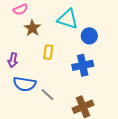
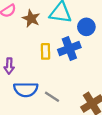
brown star: (32, 28) -> (31, 18), moved
blue cross: (83, 65) -> (69, 49), moved

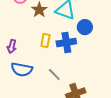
gray line: (52, 97) -> (54, 74), moved

